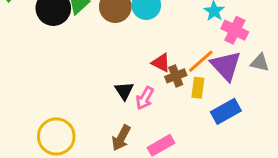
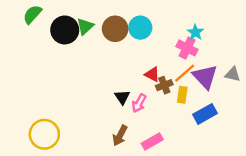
pink cross: (235, 30) -> (187, 48), moved
yellow circle: (56, 136) -> (44, 134), moved

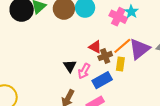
pink cross: (187, 48) -> (118, 17), moved
purple triangle: (205, 77) -> (139, 49), turned 35
blue rectangle: (205, 114) -> (102, 80), moved

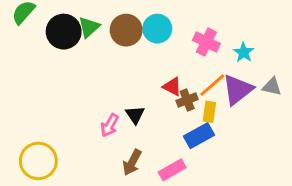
cyan star: (131, 12) -> (244, 52), moved
pink arrow: (84, 71) -> (110, 125), moved
blue rectangle: (102, 80) -> (199, 136), moved

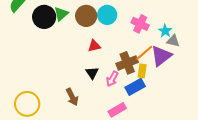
red triangle: (172, 87) -> (94, 46), moved, turned -40
gray triangle: (272, 87) -> (173, 41), moved
brown cross: (187, 100) -> (127, 63), size x1.5
pink arrow: (110, 125) -> (112, 79), moved
brown arrow: (132, 162) -> (72, 97), moved, turned -54

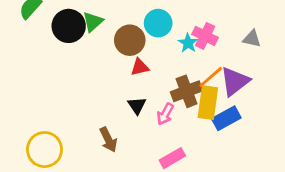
brown circle: (86, 16) -> (130, 40), moved
cyan star: (165, 31) -> (188, 43), moved
gray triangle: (173, 41) -> (252, 39), moved
yellow rectangle: (142, 71) -> (208, 103), size x1.6
blue rectangle: (135, 87) -> (226, 118), moved

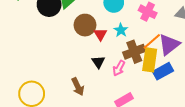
brown circle: (130, 40) -> (85, 25), moved
cyan star: (188, 43) -> (121, 30), moved
red triangle: (140, 67) -> (100, 34), turned -48

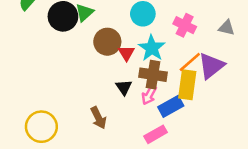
cyan star: (121, 30) -> (152, 48), size x1.5
brown cross: (134, 52) -> (153, 75), moved, turned 30
blue rectangle: (163, 71) -> (171, 106), moved

